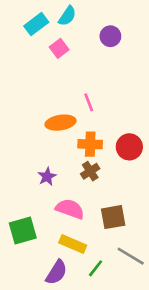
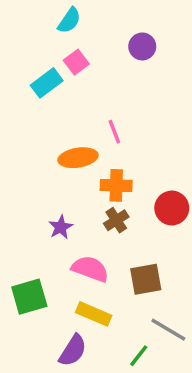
cyan semicircle: (67, 16) -> (69, 20), moved
cyan rectangle: (36, 24) -> (47, 83), moved
red circle: (129, 147) -> (172, 208), moved
green line: (96, 268) -> (139, 356), moved

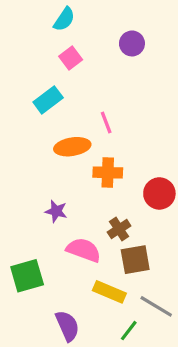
cyan rectangle: (47, 83) -> (48, 100), moved
brown cross: (116, 220) -> (119, 229), moved
purple star: (61, 227) -> (56, 211), turned -30
yellow rectangle: (94, 314) -> (109, 292), moved
purple semicircle: (73, 350) -> (67, 326), turned -56

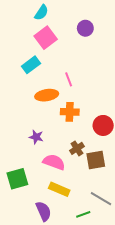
pink square: (71, 58) -> (46, 38), size x1.5
brown square: (135, 260) -> (96, 160), moved
yellow rectangle: (109, 292) -> (59, 189), moved
green line: (129, 331) -> (83, 214), turned 32

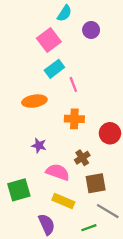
cyan semicircle: (41, 13) -> (64, 13), moved
cyan rectangle: (31, 65) -> (54, 69), moved
orange ellipse: (47, 95) -> (34, 101), moved
brown square: (96, 160) -> (96, 183), moved

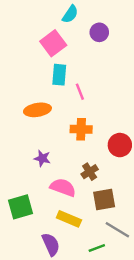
cyan rectangle: (54, 69) -> (59, 75), turned -48

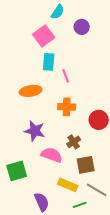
purple star: (42, 158) -> (35, 131), size x1.5
yellow rectangle: (69, 219) -> (68, 185), moved

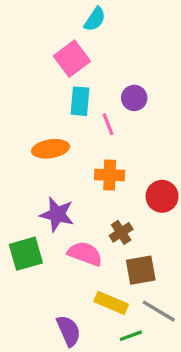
purple circle: (82, 27) -> (134, 98), moved
green square: (17, 171) -> (26, 254), moved

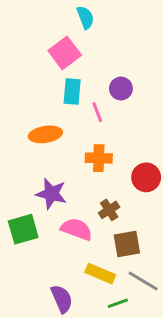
cyan semicircle: (95, 19) -> (85, 17), turned -55

